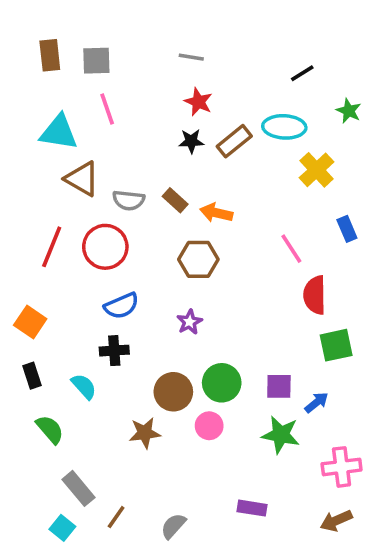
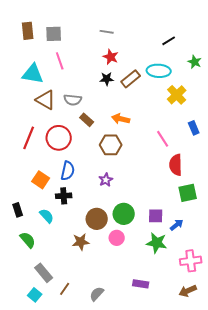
gray semicircle: (129, 200) -> (73, 100), moved
brown rectangle: (175, 200) -> (87, 120), moved
blue semicircle: (121, 306) -> (68, 171), turned -54
orange square: (30, 322) -> (41, 180), moved

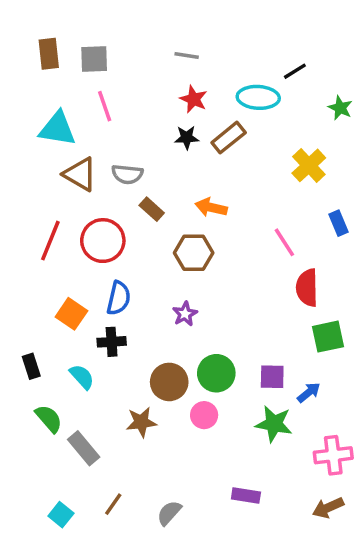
cyan ellipse: (159, 71) -> (258, 97), moved
gray rectangle: (44, 273) -> (84, 448), moved

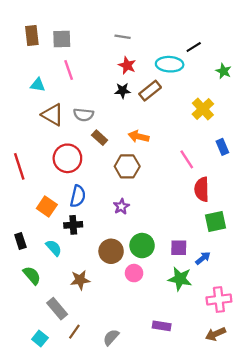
cyan triangle: (57, 129) -> (38, 85), size x0.6
red line: (50, 241) -> (19, 166), moved, turned -40
brown star: (141, 422) -> (80, 280), moved
gray rectangle: (84, 448) -> (57, 309), moved

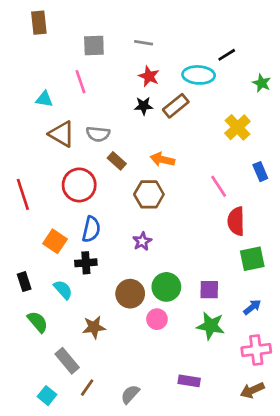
brown rectangle: (32, 36) -> (39, 23), moved
gray square: (62, 39) -> (94, 45), moved
blue arrow: (203, 258) -> (252, 307), moved

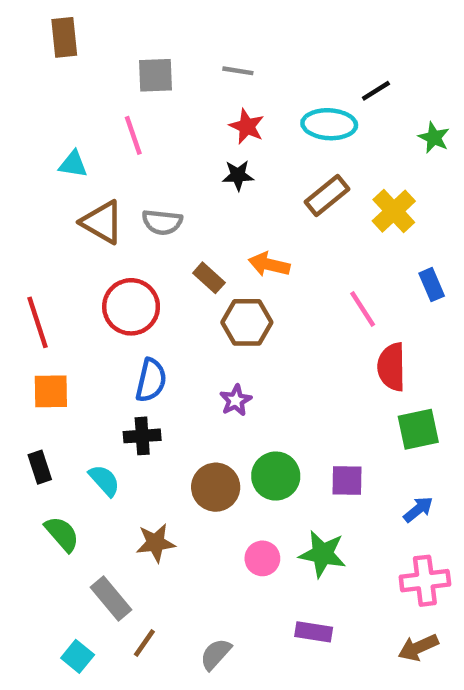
brown rectangle: (176, 106) -> (327, 195), moved
brown rectangle: (117, 161) -> (209, 278), moved
orange square: (55, 241) -> (51, 391), moved, turned -35
pink circle: (157, 319) -> (262, 558), moved
green star: (211, 326) -> (323, 554), moved

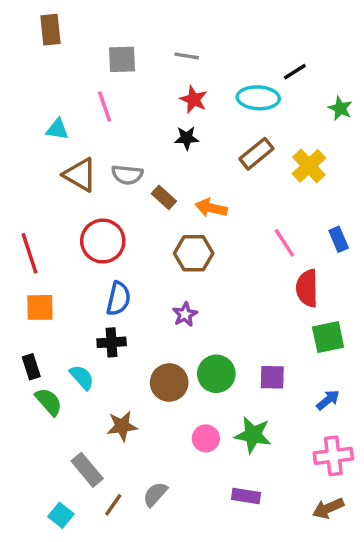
brown rectangle: (209, 278) -> (164, 197), moved
blue rectangle: (432, 285) -> (339, 239), moved
green semicircle: (62, 534) -> (49, 402), moved
gray semicircle: (216, 654) -> (155, 494), moved

